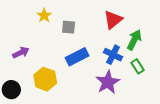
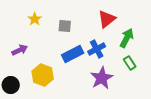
yellow star: (44, 15) -> (35, 19), moved
blue cross: (113, 55) -> (97, 49), moved, turned 36

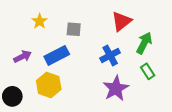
blue rectangle: (73, 54) -> (57, 55), moved

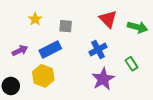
red triangle: (121, 21) -> (108, 19), turned -36
green arrow: (144, 43) -> (138, 27), moved, turned 78

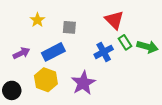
green arrow: (138, 27) -> (147, 47), moved
green rectangle: (131, 64) -> (125, 42), moved
purple star: (103, 79) -> (83, 83), moved

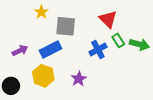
yellow star: (37, 20) -> (41, 12), moved
gray square: (69, 27) -> (66, 26), size x1.5
purple star: (83, 83) -> (79, 79), size x0.7

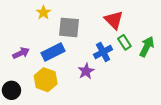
green arrow: (139, 44) -> (147, 47), turned -78
purple star: (79, 79) -> (86, 71), moved

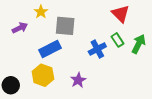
red triangle: (114, 20) -> (120, 14), moved
purple arrow: (21, 53) -> (20, 28), moved
purple star: (86, 71) -> (78, 80), moved

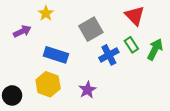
gray square: (65, 26) -> (91, 29), moved, turned -35
blue rectangle: (50, 49) -> (56, 55), turned 45

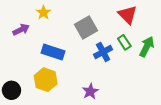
purple star: (87, 90) -> (90, 91), moved

